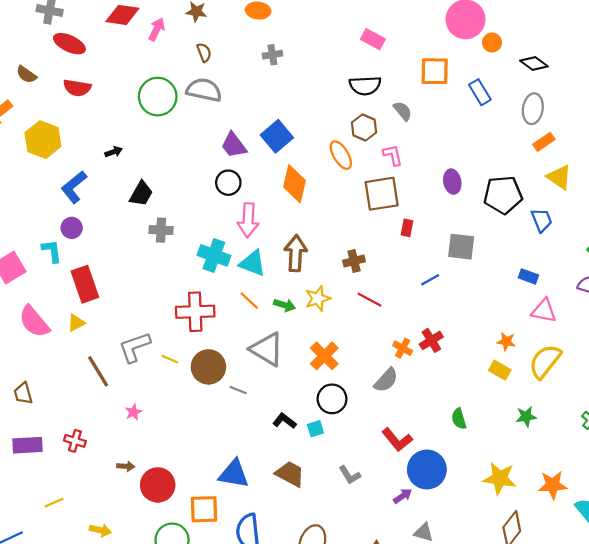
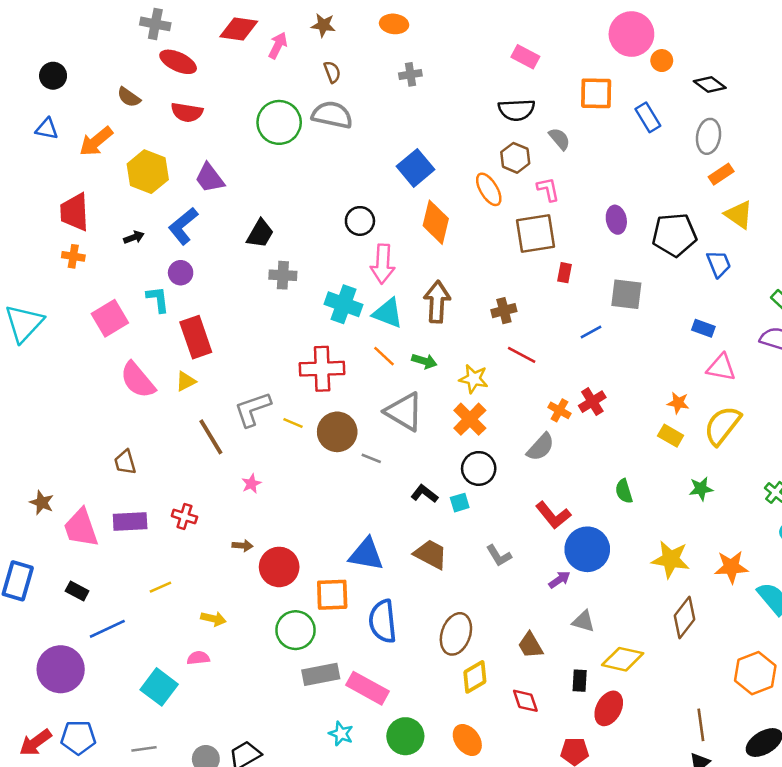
purple trapezoid: (234, 145) -> (210, 178), moved
black arrow: (114, 152) -> (134, 237), moved
yellow star: (318, 298) -> (474, 379), moved, turned 30

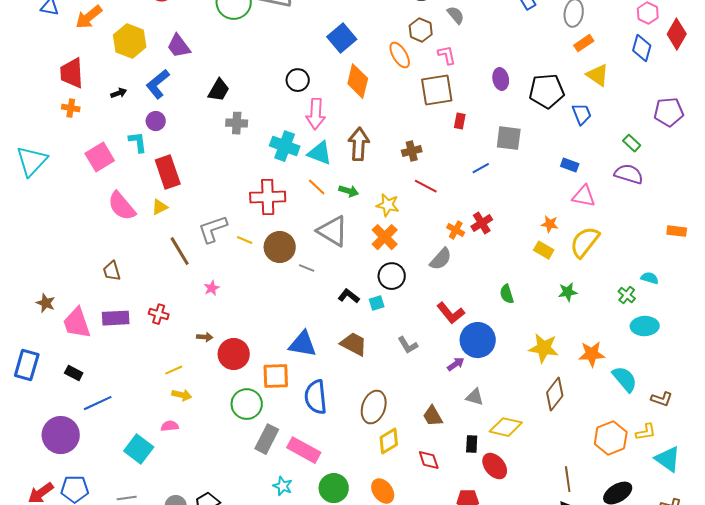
yellow line: (160, 587) -> (174, 370), moved
gray rectangle: (321, 674) -> (267, 439), turned -52
red ellipse: (609, 708) -> (495, 466), turned -68

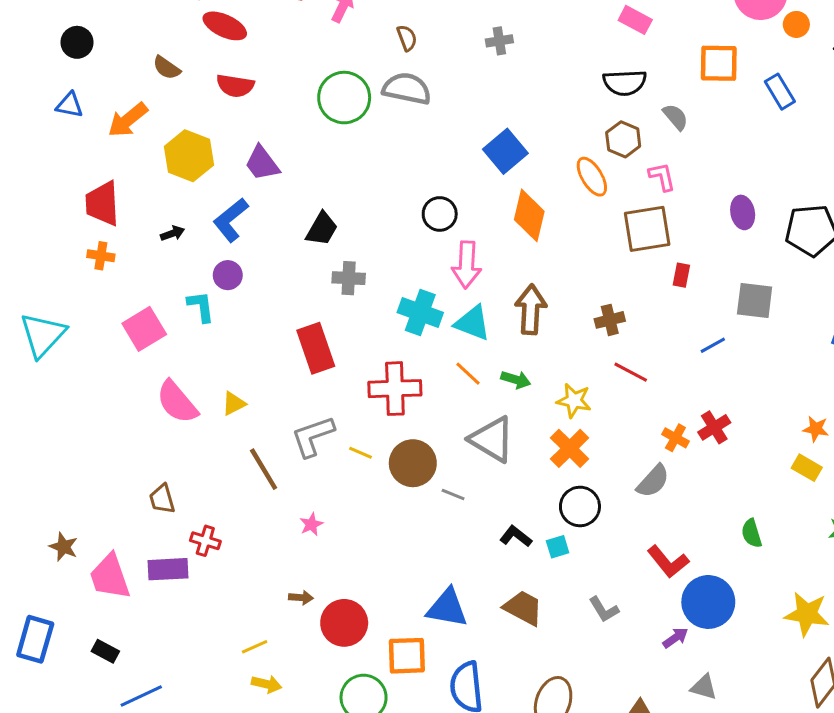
red rectangle: (168, 172) -> (316, 348), moved
red cross: (159, 314) -> (205, 541), moved

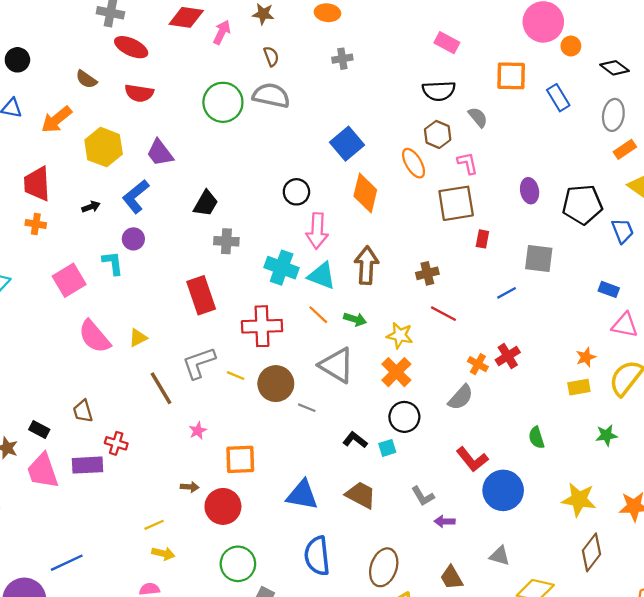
orange star: (816, 429) -> (586, 357), turned -30
yellow rectangle: (807, 468) -> (579, 387), turned -40
purple arrow: (675, 638) -> (445, 521), moved, turned -144
black rectangle: (105, 651) -> (39, 430), moved
orange square: (407, 656) -> (240, 459), moved

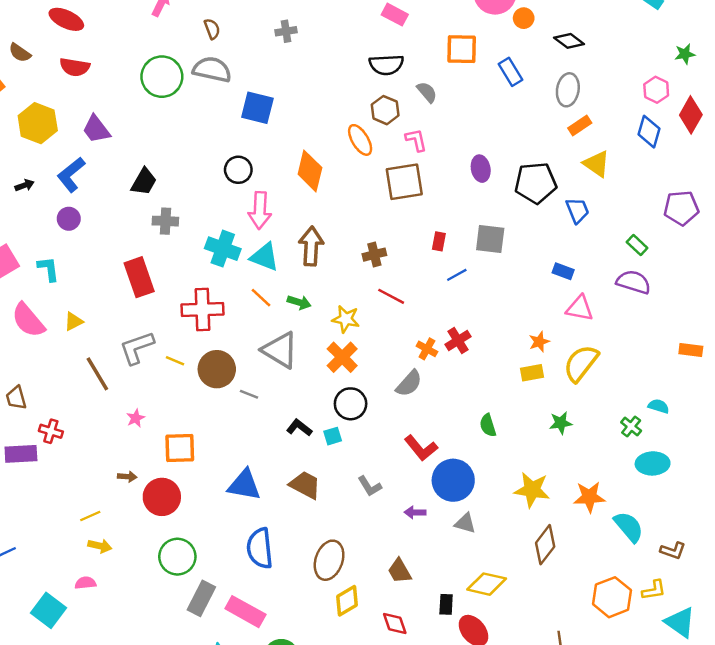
blue square: (347, 144) -> (257, 108), moved, turned -36
red rectangle: (482, 239) -> (439, 241), moved
cyan L-shape: (113, 263) -> (48, 269), moved
purple arrow: (445, 521) -> (415, 512), moved
gray triangle: (500, 556) -> (465, 523), moved

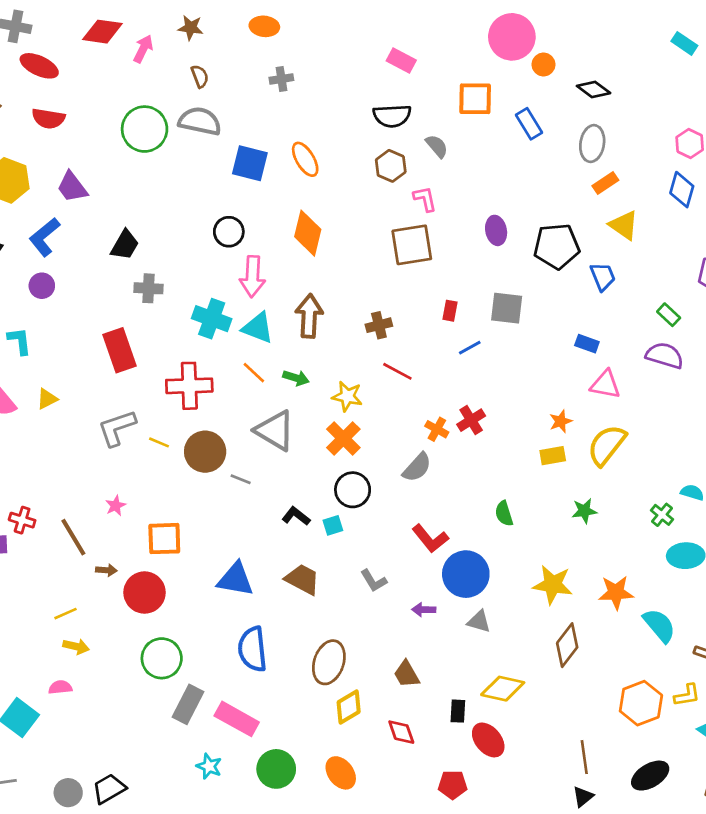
orange ellipse: (360, 140) -> (305, 159), moved
brown line: (97, 374) -> (73, 537), moved

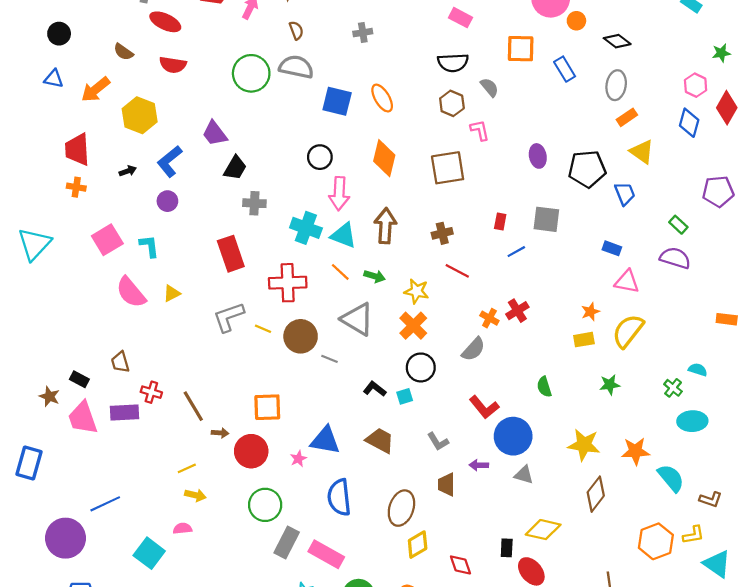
purple trapezoid: (72, 187) -> (215, 133), moved
brown square: (412, 245) -> (448, 168), moved
pink star: (116, 506) -> (298, 459), moved
brown trapezoid: (407, 674) -> (447, 484), moved, turned 30

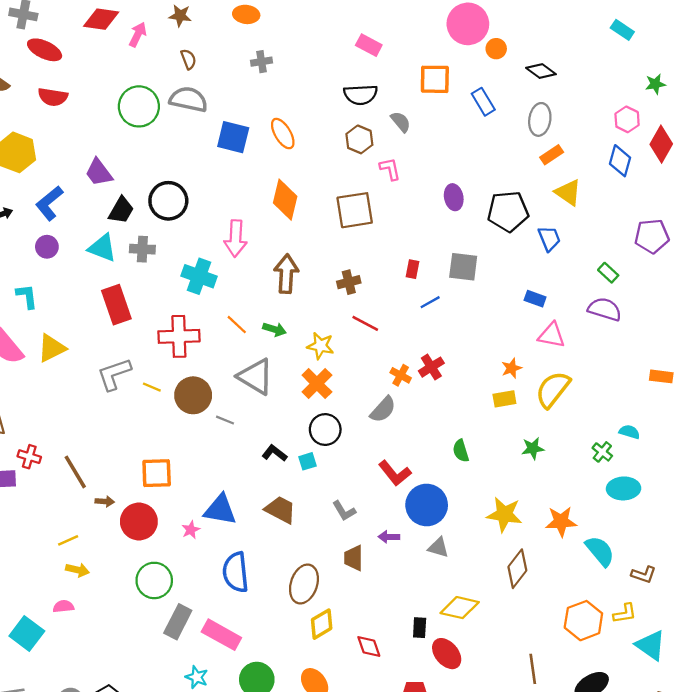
black circle: (320, 157) -> (168, 201), moved, size x1.4
cyan triangle: (343, 235) -> (102, 248), moved
yellow triangle: (172, 293) -> (52, 348), size x1.5

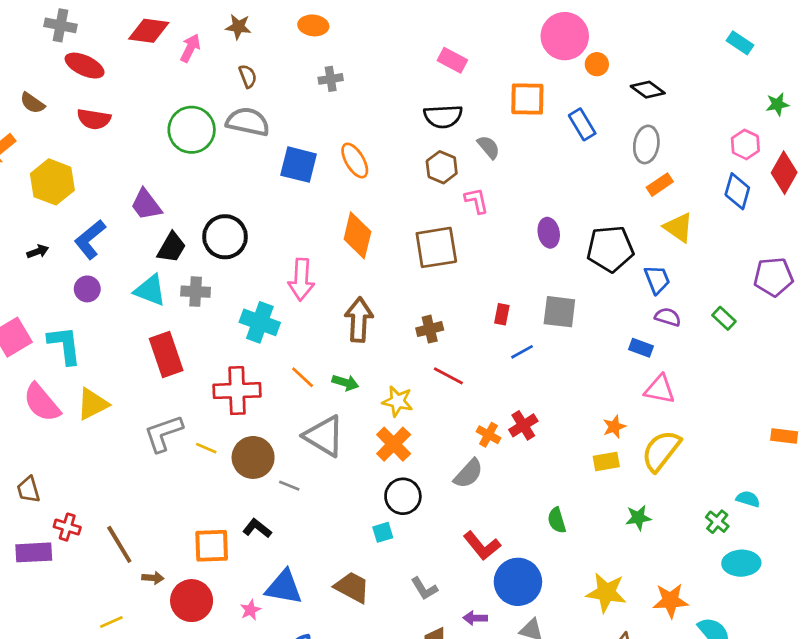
cyan L-shape: (27, 296) -> (64, 345), size x1.4
purple semicircle: (605, 309) -> (668, 317), moved, size x0.7
black L-shape: (274, 453) -> (257, 528), moved

